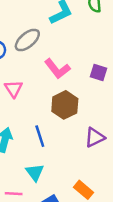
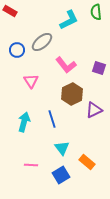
purple triangle: (95, 137) -> (94, 110), moved
cyan triangle: (35, 172) -> (62, 148), moved

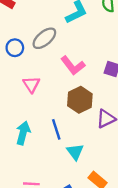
cyan triangle: (62, 148) -> (75, 152), moved

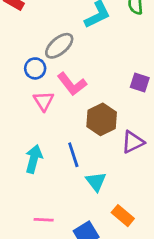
blue circle: (15, 48) -> (35, 68), moved
pink L-shape: (73, 65) -> (72, 84), moved

